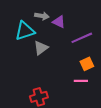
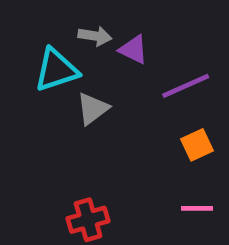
pink line: (81, 81) -> (197, 208), moved

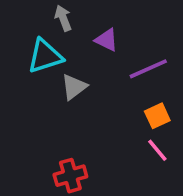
gray arrow: (95, 36) -> (63, 18), moved, turned -120
pink line: (197, 208) -> (157, 150), moved, turned 50

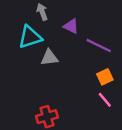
purple line: (148, 69) -> (99, 46), turned 50
gray triangle: (74, 87) -> (49, 58), turned 30

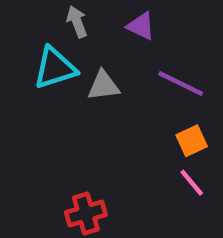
purple triangle: (71, 26) -> (141, 26), moved
gray triangle: (49, 58) -> (103, 86), moved

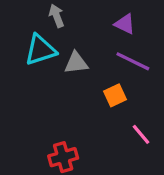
purple triangle: (141, 26) -> (125, 24), moved
orange square: (192, 141) -> (115, 95), moved

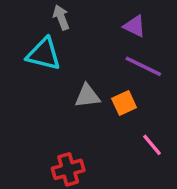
cyan triangle: (40, 50) -> (44, 54), turned 32
gray triangle: (76, 63) -> (87, 96), moved

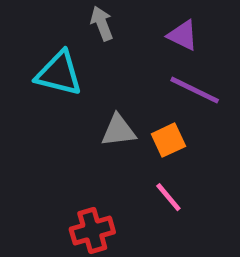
gray arrow: (61, 17) -> (102, 23), moved
pink line: (152, 145) -> (168, 197), moved

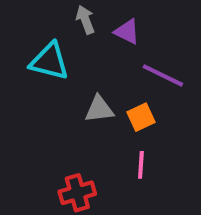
purple triangle: (183, 35) -> (127, 32), moved
pink line: (168, 197) -> (141, 165), turned 44

